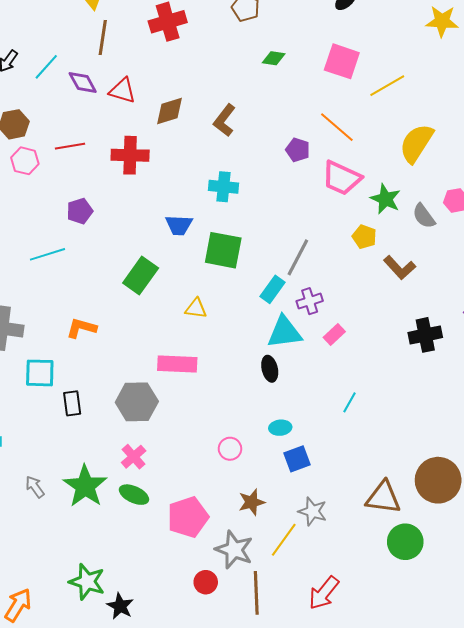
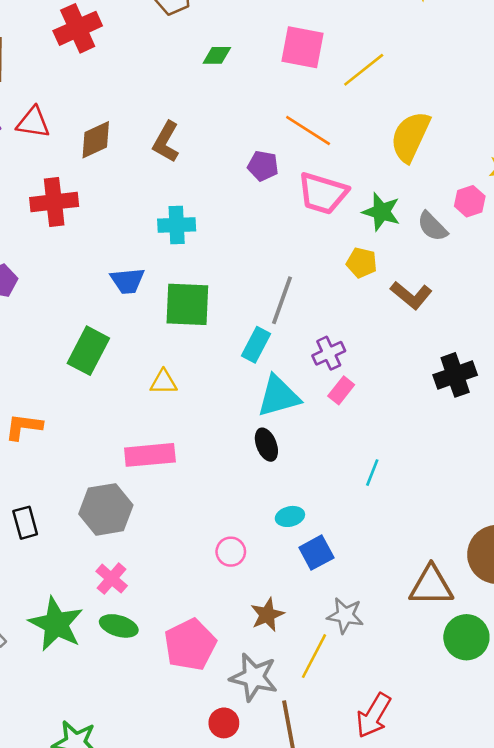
purple cross: (310, 301) -> (329, 353), moved

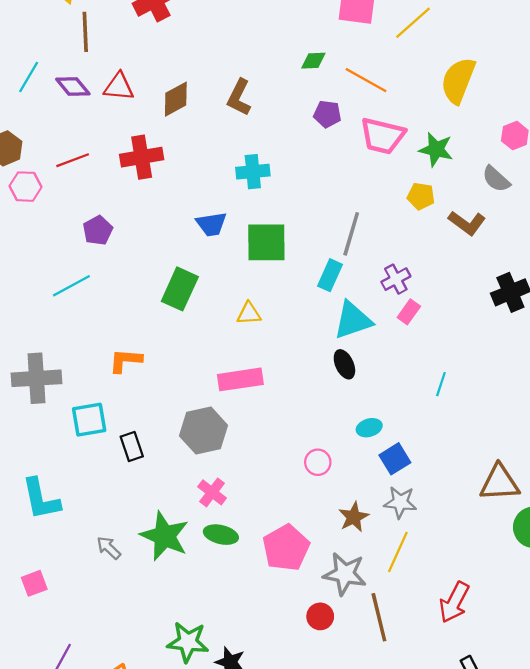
green diamond: (217, 55) -> (313, 61), moved
gray semicircle: (432, 226) -> (496, 179), moved
gray star: (345, 616) -> (400, 502), moved

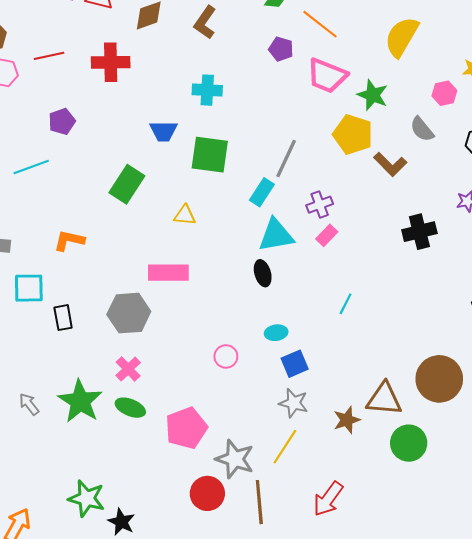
yellow pentagon: (421, 196) -> (353, 134), size x1.6
brown star: (354, 517) -> (347, 420), moved
red circle: (320, 616) -> (207, 493), size x1.4

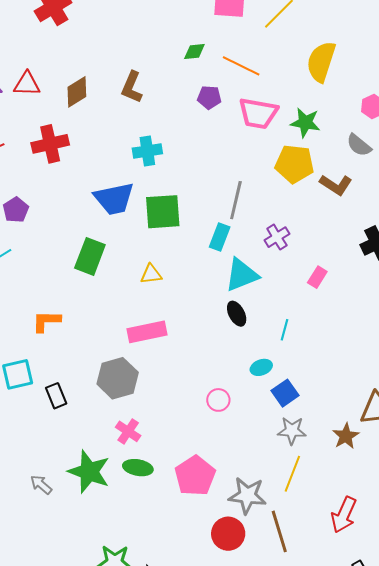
blue trapezoid: (164, 131) -> (114, 199), size x1.5
pink rectangle: (327, 235) -> (317, 277), moved
cyan line: (346, 304) -> (285, 330), moved

